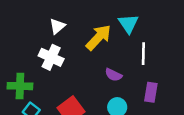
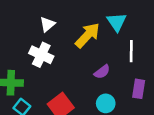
purple semicircle: (113, 75) -> (102, 72), turned -63

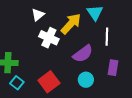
white cross: (41, 55) -> (49, 38), moved
purple semicircle: (102, 72) -> (83, 54), size x1.5

